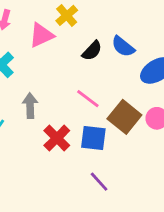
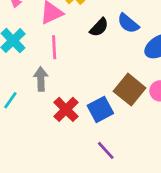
pink line: (88, 99) -> (54, 47), moved, turned 50
blue square: (93, 138) -> (100, 109), turned -35

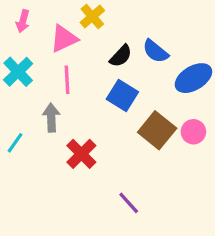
blue square: (100, 109) -> (122, 95), moved, turned -30

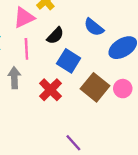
black semicircle: (121, 56) -> (55, 36), moved
red cross: (81, 154) -> (50, 90), moved

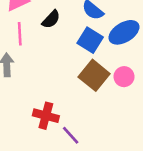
blue square: (69, 61) -> (90, 40), moved
red cross: (50, 90) -> (46, 116), moved, turned -30

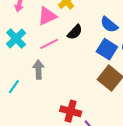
pink line: (20, 34) -> (49, 44), turned 66

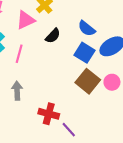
pink line: (49, 44) -> (19, 54), moved, turned -48
gray arrow: (39, 70) -> (17, 91), moved

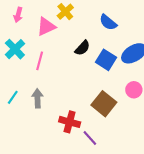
blue semicircle: (87, 28) -> (108, 22), moved
black semicircle: (53, 36) -> (82, 48), moved
brown square: (88, 81) -> (104, 104), moved

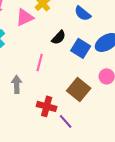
pink line: (40, 61) -> (40, 62), moved

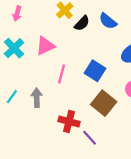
pink triangle: (25, 17) -> (45, 46), moved
black semicircle: (59, 37) -> (82, 23), moved
blue square: (81, 48) -> (95, 71), moved

